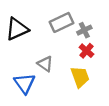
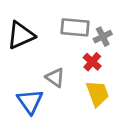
gray rectangle: (61, 22) -> (75, 27), turned 30
red cross: (86, 51) -> (92, 62), moved

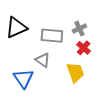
gray rectangle: (75, 27) -> (52, 36), moved
red cross: (92, 62) -> (84, 48), moved

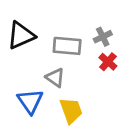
yellow trapezoid: (75, 72) -> (71, 111), moved

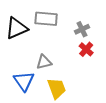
gray rectangle: (67, 46) -> (46, 19), moved
gray triangle: (55, 78) -> (44, 62), turned -49

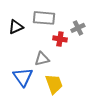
black triangle: (17, 28) -> (16, 27), size x0.7
red cross: (86, 49) -> (60, 39), moved, turned -32

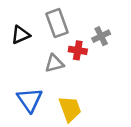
gray rectangle: (44, 18) -> (57, 23), turned 65
gray triangle: (42, 59) -> (54, 63), moved

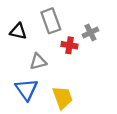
black triangle: (21, 35) -> (18, 31), turned 36
gray triangle: (54, 63) -> (38, 62), moved

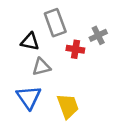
black triangle: (18, 31) -> (30, 42), moved

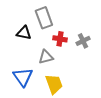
gray cross: (98, 35) -> (83, 41), moved
gray triangle: (41, 67) -> (46, 57), moved

